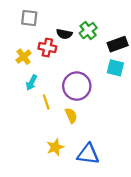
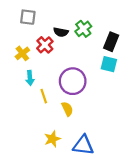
black rectangle: (118, 44) -> (111, 42), turned -48
red cross: (47, 48) -> (45, 45), turned 35
cyan arrow: (31, 83) -> (30, 78), turned -32

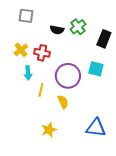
red cross: (45, 45) -> (42, 53), moved, turned -35
cyan square: (109, 64) -> (96, 69), moved
yellow line: (44, 96) -> (41, 90), turned 32
blue triangle: (83, 145) -> (96, 128), moved

